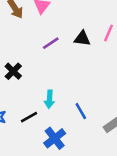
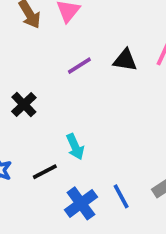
cyan arrow: (49, 99) -> (75, 147), turned -30
blue line: (81, 111) -> (121, 196), moved

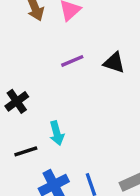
black cross: (24, 105) -> (17, 101), moved

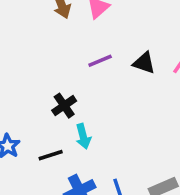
black cross: (17, 101) -> (64, 106), moved

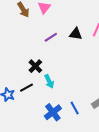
black line: (51, 155) -> (27, 88), moved

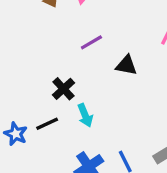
black triangle: (76, 34) -> (126, 65), moved

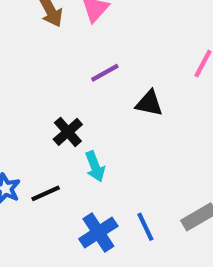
black line: (47, 124) -> (46, 193), moved

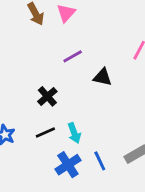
cyan arrow: (95, 166) -> (74, 133), moved
black line: (46, 193) -> (45, 133), moved

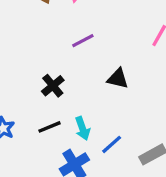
black triangle: (103, 77) -> (118, 78), moved
blue line: (100, 161) -> (112, 144), moved, turned 72

